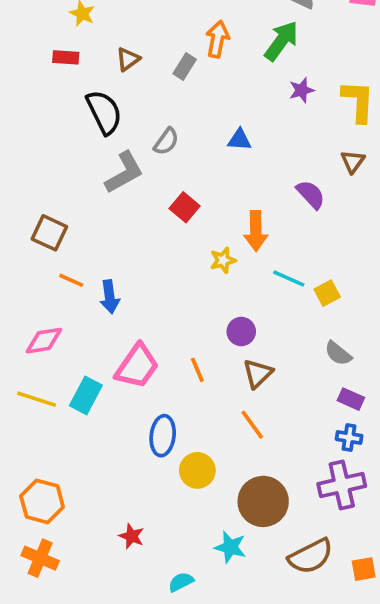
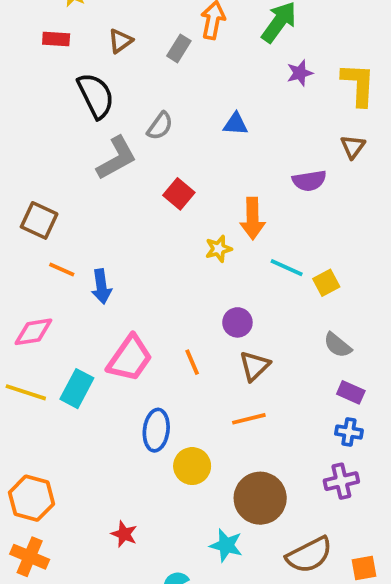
purple semicircle: (311, 194) -> (309, 181), turned 124
orange line: (252, 425) -> (249, 419), turned -68
purple cross: (342, 485) -> (341, 481), size x0.7

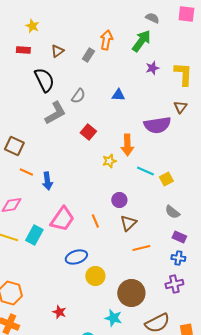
purple semicircle: (309, 181) -> (157, 125), size x1.5
orange line: (249, 419) -> (141, 248), moved
blue ellipse: (156, 430) -> (76, 257), turned 65

